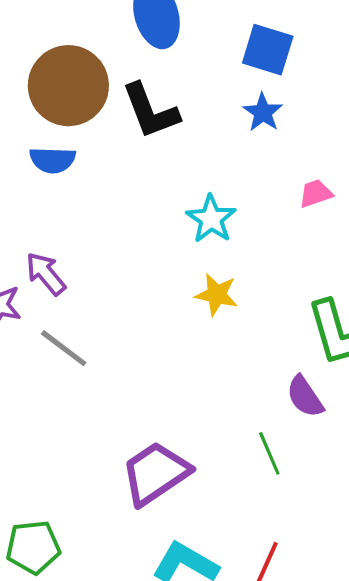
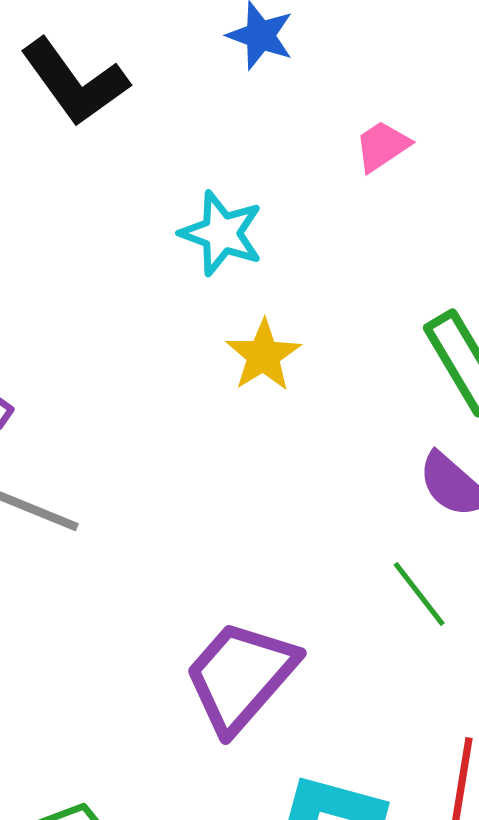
yellow star: (217, 295) -> (263, 355), turned -30

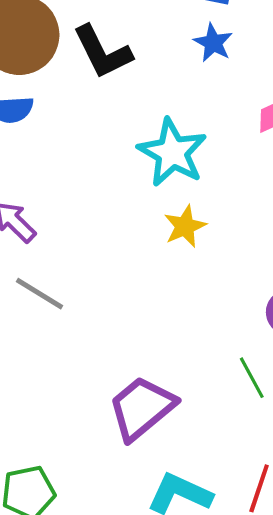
cyan star: (222, 233) -> (172, 152), size x1.4

